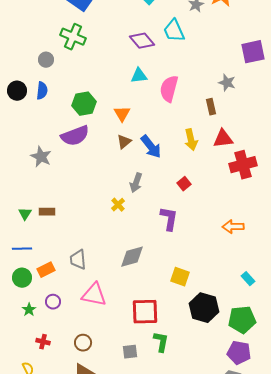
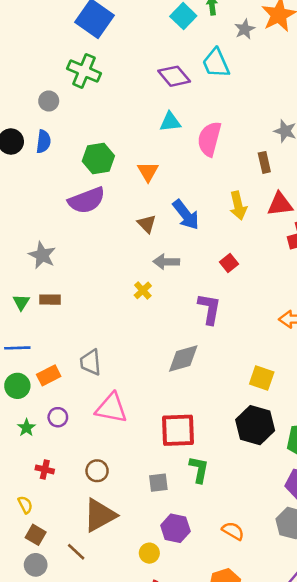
brown triangle: (124, 142) -> (147, 224), moved, turned -35
gray star: (41, 157) -> (42, 255), moved
gray arrow: (136, 183) -> (166, 262), turned 72
gray diamond: (132, 257) -> (183, 358), moved
yellow square: (180, 277) -> (262, 378), moved

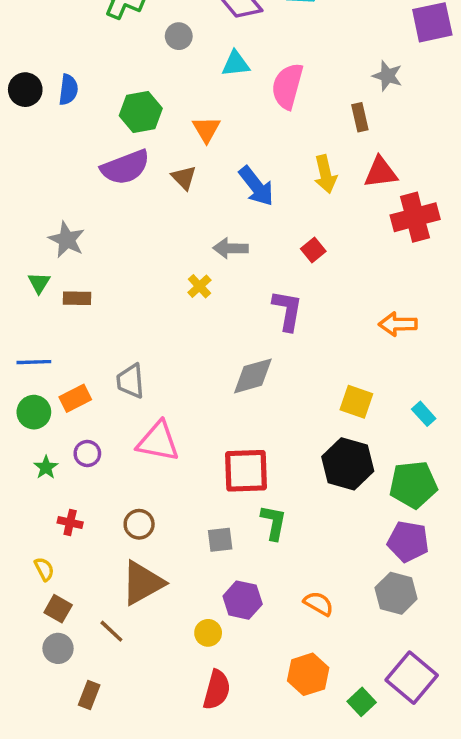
gray circle: (49, 101) -> (179, 36), moved
brown triangle: (147, 224) -> (184, 178), moved
green triangle: (21, 302) -> (39, 283), moved

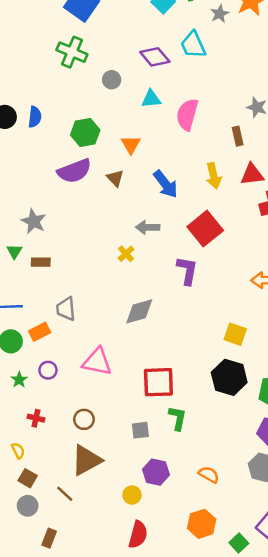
red square: (313, 250) -> (205, 229), size x2.0
gray diamond: (253, 376) -> (139, 311), moved
gray trapezoid: (130, 381) -> (66, 309), moved

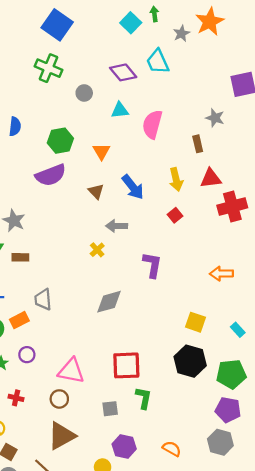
brown triangle: (115, 178) -> (96, 191), moved
red square: (205, 229) -> (175, 215), moved, size x0.5
pink triangle: (97, 362) -> (71, 371), moved

